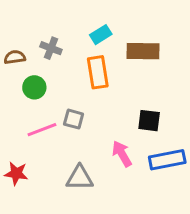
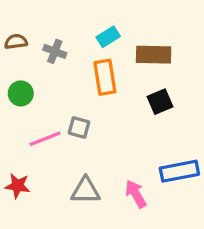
brown semicircle: (15, 57) -> (16, 42), moved
green circle: (34, 87) -> (21, 93), moved
black square: (149, 121) -> (160, 102), moved, turned -30
pink arrow: (122, 154) -> (136, 194), moved

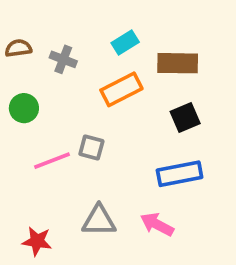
orange rectangle: (105, 77) -> (121, 89), turned 72
blue rectangle: (179, 171) -> (180, 174), moved
red star: (18, 186) -> (37, 241), moved
pink arrow: (136, 194) -> (157, 224), turned -32

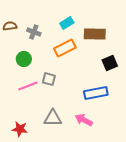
green circle: (24, 108) -> (24, 59), moved
black square: (185, 118) -> (110, 63), moved

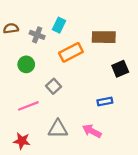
cyan rectangle: (67, 23) -> (59, 25), moved, turned -32
gray square: (49, 79) -> (54, 86), turned 32
pink line: (28, 86) -> (28, 106), moved
blue rectangle: (96, 93) -> (105, 102), size x0.6

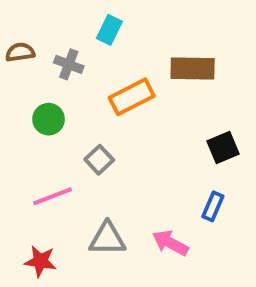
cyan rectangle: (59, 25) -> (109, 30), moved
black square: (120, 69) -> (223, 148), moved
blue rectangle: (105, 102) -> (213, 206), moved, turned -56

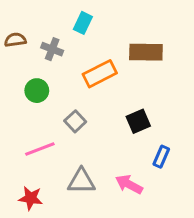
black square: (223, 148) -> (138, 121), moved

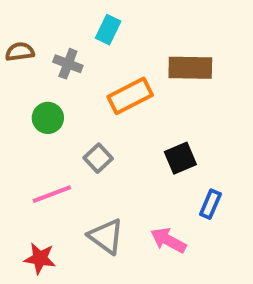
gray triangle: (81, 181) -> (106, 236), turned 36

